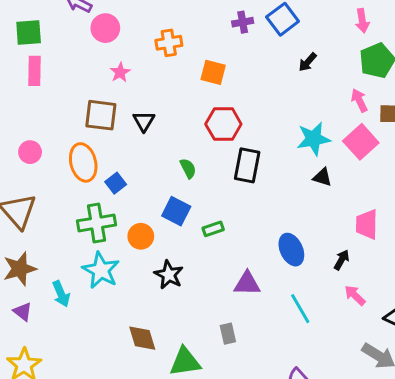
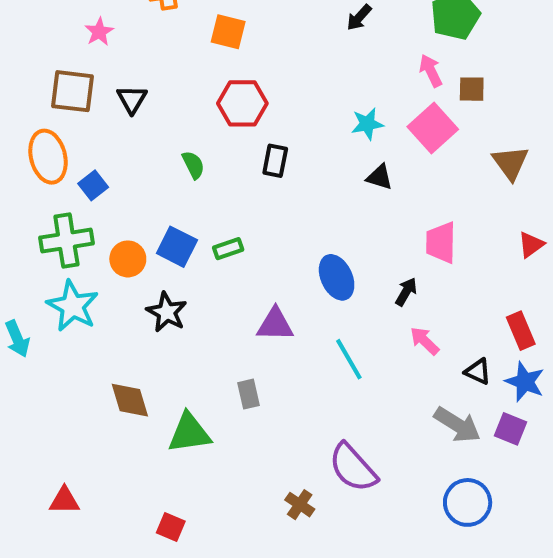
cyan star: (314, 139) -> (367, 124), size x0.7
black rectangle: (247, 165) -> (275, 161), size x0.7
blue square: (176, 211) -> (177, 247), moved

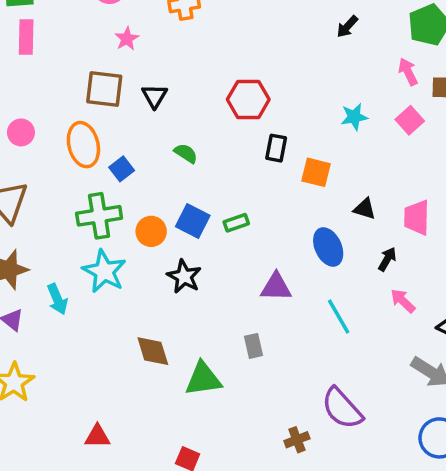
orange square: (228, 32) -> (316, 172), moved
pink square: (433, 128) -> (410, 120), size x0.7
green semicircle: (193, 165) -> (186, 153), moved, turned -30
black triangle: (380, 177) -> (365, 209), moved
brown cross: (300, 505) -> (297, 440), turned 35

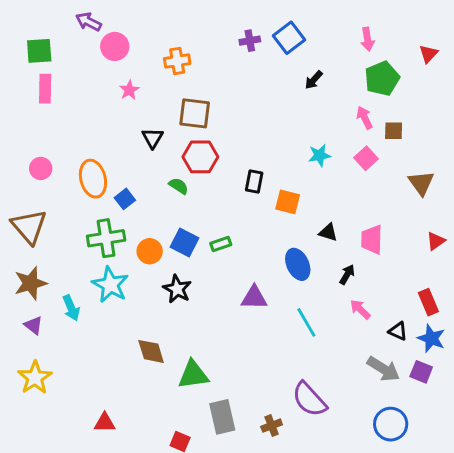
brown square: (104, 89) -> (195, 113), moved
red hexagon: (248, 99) -> (200, 157), moved
gray rectangle: (254, 346) -> (222, 417), moved, size x1.6

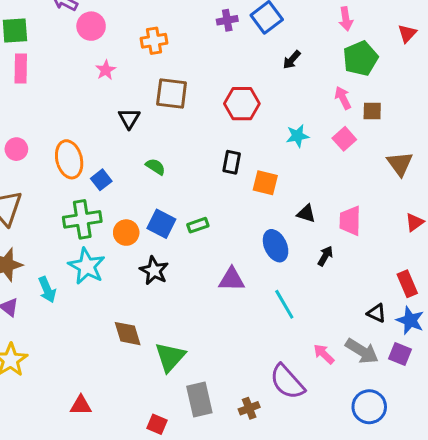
red hexagon: (200, 157) -> (242, 104), moved
pink arrow: (360, 309) -> (324, 354), moved
green triangle: (193, 375) -> (170, 357), turned -40

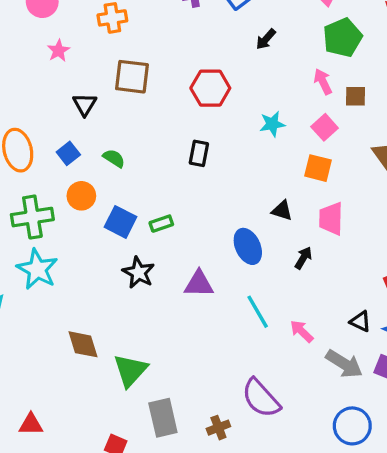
blue square: (101, 180) -> (68, 153), moved
orange square: (265, 183) -> (318, 168), moved
orange circle: (126, 233) -> (81, 196), moved
black star: (154, 271) -> (138, 273), moved
pink arrow: (324, 354) -> (302, 331), moved

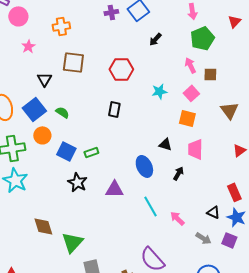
blue square: (68, 153) -> (34, 109), size x1.6
gray arrow: (344, 364) -> (203, 238), size x0.7

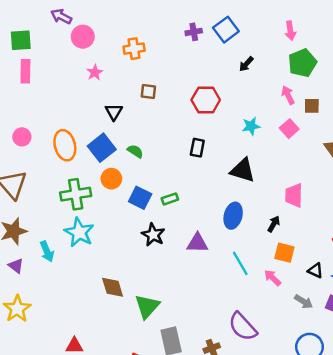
brown square: (73, 62) -> (148, 92), size x0.6
orange square: (187, 118) -> (284, 253), moved
black triangle: (165, 144) -> (243, 170), moved, size x1.6
blue ellipse: (144, 166) -> (233, 216), turned 40

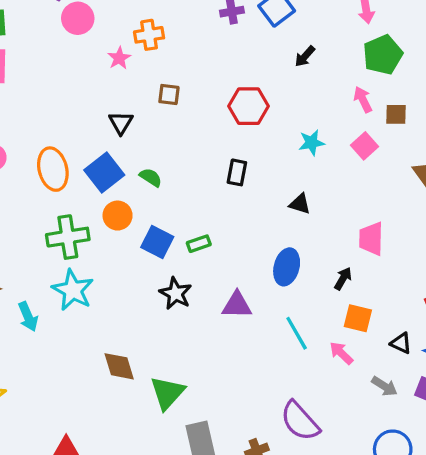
pink star: (95, 72) -> (119, 58), moved
black triangle: (243, 170) -> (300, 204), size x0.6

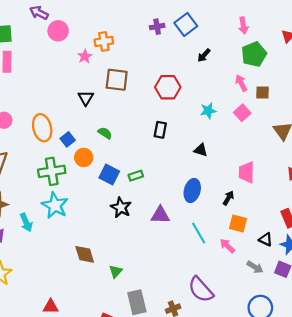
brown square: (169, 95) -> (117, 80), size x1.6
blue square: (104, 172) -> (68, 139), moved, size x0.6
green triangle: (167, 393) -> (116, 271), size x0.6

